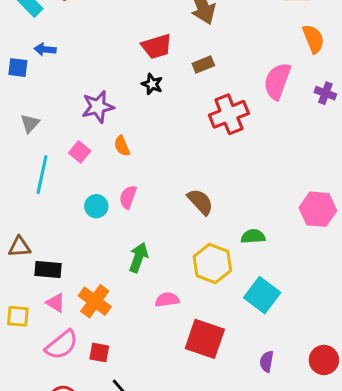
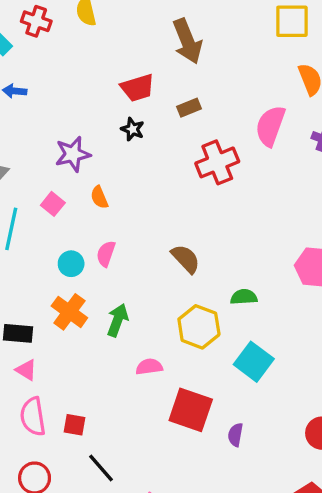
orange cross: (95, 301) -> (69, 312), moved
pink semicircle: (62, 345) -> (33, 417), turned 120
purple semicircle: (267, 361) -> (235, 435), moved

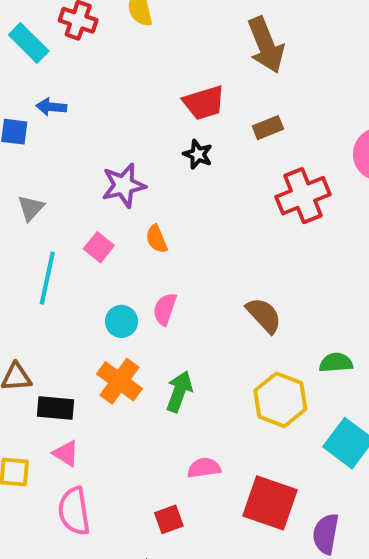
pink semicircle: (149, 367) -> (204, 468), moved
red square: (74, 425) -> (169, 519), moved, turned -30
purple semicircle: (235, 435) -> (326, 534), size x1.4

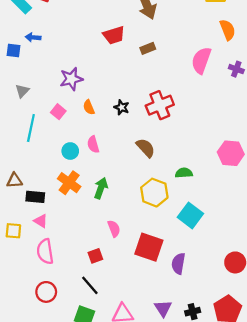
black star: (198, 154) -> (122, 107), moved
red cross: (303, 196) -> (160, 105), moved
pink semicircle: (165, 309) -> (93, 144), turned -35
pink semicircle: (204, 468) -> (114, 229), turned 77

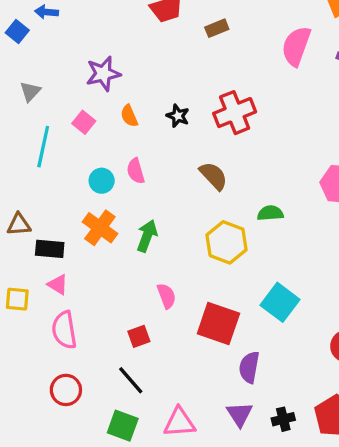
blue square: (13, 51) -> (17, 31), turned 32
cyan square: (190, 215) -> (280, 302), moved
purple semicircle: (178, 264) -> (249, 367), moved

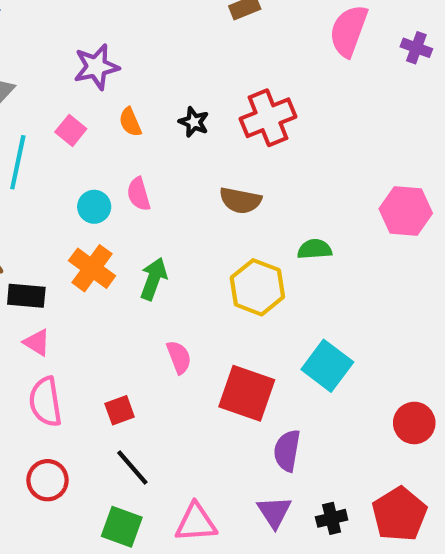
brown semicircle: (214, 176) -> (240, 200), turned 144
red square: (139, 336) -> (120, 410), moved

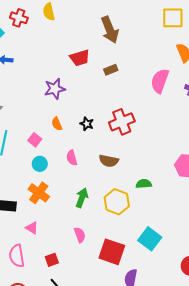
purple star: (96, 67) -> (55, 89), moved
pink square: (71, 130) -> (35, 140), moved
pink semicircle: (139, 194) -> (72, 158), moved
green arrow: (154, 279) -> (82, 198), moved
pink triangle: (37, 342) -> (32, 228), moved

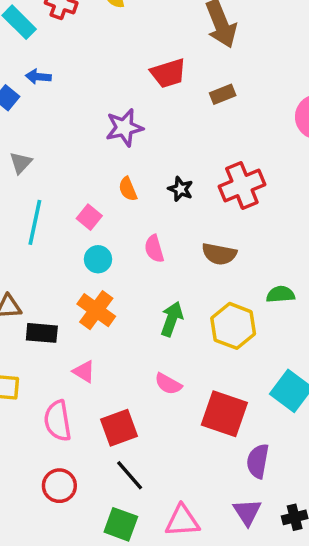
pink semicircle: (80, 235) -> (168, 384), turned 140
red square: (52, 260) -> (119, 428), size x1.5

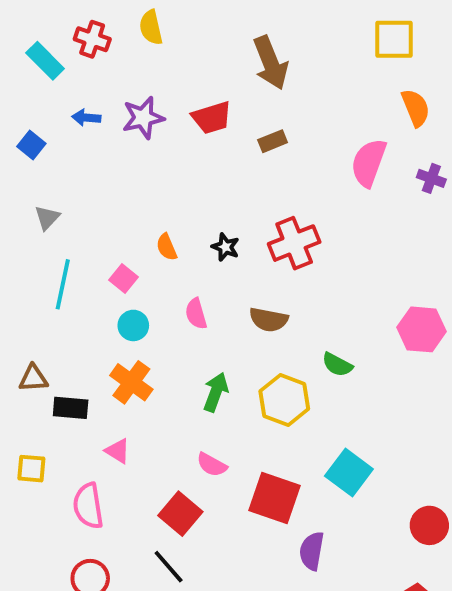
blue arrow: (38, 77) -> (86, 118), moved
purple star: (124, 128) -> (143, 118), moved
green semicircle: (281, 294) -> (337, 365), turned -148
red square: (119, 428) -> (180, 514), moved, turned -30

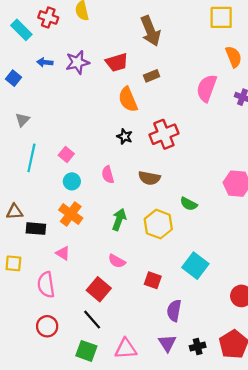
orange semicircle: (167, 247) -> (128, 99), moved, size x1.6
red square: (274, 498) -> (153, 280), size x0.6

